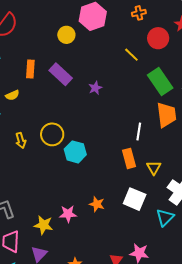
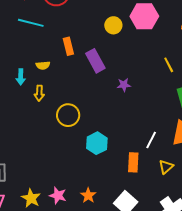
orange rectangle: (30, 69) -> (68, 46), turned -36
yellow arrow: (21, 140) -> (39, 93), moved
cyan hexagon: (75, 152) -> (97, 143), moved
yellow triangle: (154, 168) -> (166, 167), moved

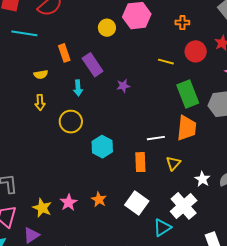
yellow line: (169, 65) -> (166, 62), turned -42
cyan arrow: (21, 77) -> (78, 88), moved
white line: (151, 140) -> (156, 138), turned 60
pink star: (58, 196) -> (69, 203), turned 30

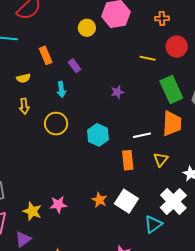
purple rectangle: (93, 65) -> (75, 66), size x0.6
purple star: (123, 86) -> (117, 92), moved
cyan hexagon: (102, 147) -> (98, 135), moved
orange star: (99, 199) -> (99, 200), moved
pink star: (69, 203) -> (58, 205), turned 30

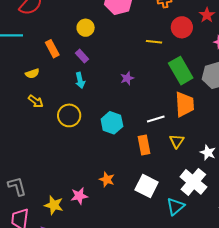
yellow circle: (87, 28) -> (86, 28), moved
cyan arrow: (61, 90) -> (80, 80), moved
yellow arrow: (24, 106) -> (36, 101), turned -42
orange star: (99, 200) -> (107, 179), moved

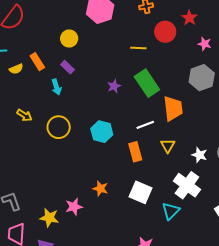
green rectangle: (181, 71) -> (147, 83), moved
yellow semicircle: (32, 74) -> (16, 69), moved
cyan arrow: (80, 80) -> (56, 87), moved

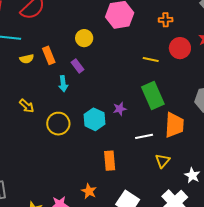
purple star: (114, 86) -> (120, 109), moved
cyan hexagon: (102, 132) -> (94, 119), moved
orange rectangle: (135, 152) -> (110, 161), moved

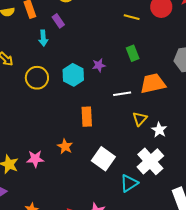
green rectangle: (153, 96) -> (133, 53), size x0.6
orange trapezoid: (174, 125) -> (153, 83), turned -108
white star: (192, 175) -> (159, 130), moved

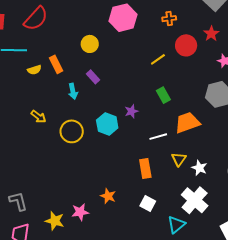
yellow line: (132, 17) -> (158, 59), turned -42
purple rectangle: (58, 21) -> (93, 77), moved
orange rectangle: (87, 117) -> (145, 169), moved
white square: (103, 159) -> (148, 203), size x0.7

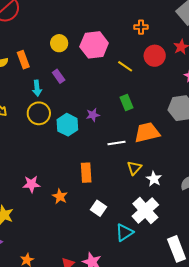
pink hexagon: (123, 18) -> (94, 45), moved
yellow line: (158, 59) -> (125, 66), turned 63
yellow circle: (72, 131) -> (39, 113), moved
orange rectangle: (145, 169) -> (86, 173), moved
pink star: (80, 212) -> (31, 184), moved

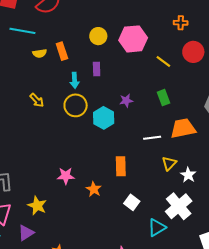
purple rectangle: (59, 76) -> (97, 69), turned 32
purple star: (93, 115) -> (126, 101), moved

